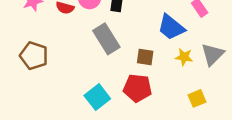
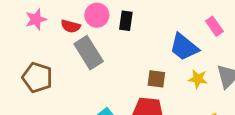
gray rectangle: (106, 39) -> (89, 53), moved

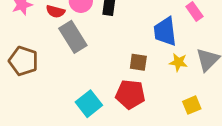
blue trapezoid: (184, 47) -> (165, 32), turned 44

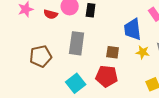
gray rectangle: (73, 37) -> (77, 43), moved, turned 40
brown pentagon: (23, 61) -> (41, 56), moved, turned -30

